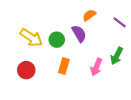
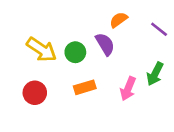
orange rectangle: (64, 66) -> (85, 87), turned 56

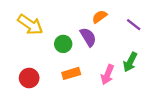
yellow arrow: (42, 50) -> (30, 25), moved

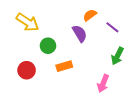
purple line: (134, 25) -> (112, 27), moved
green circle: (63, 44) -> (48, 46), moved
pink arrow: (107, 75) -> (103, 83), moved

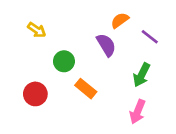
yellow arrow: (28, 22) -> (37, 30), size x0.6
green arrow: (117, 56) -> (142, 75), moved
orange rectangle: (64, 66) -> (86, 89), turned 56

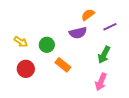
yellow arrow: (37, 30) -> (21, 42), moved
purple line: (150, 37) -> (110, 27), turned -64
purple semicircle: (106, 45) -> (78, 33), turned 108

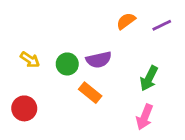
purple line: (110, 27) -> (162, 25), moved
purple semicircle: (78, 33) -> (99, 60), moved
red circle: (26, 69) -> (24, 108), moved

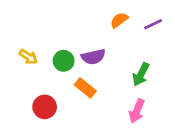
red circle: (24, 108) -> (45, 107), moved

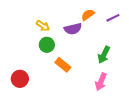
yellow arrow: (28, 57) -> (43, 26), moved
purple semicircle: (93, 57) -> (73, 29), moved
red circle: (45, 107) -> (20, 79), moved

